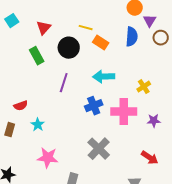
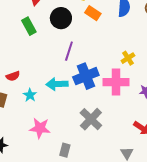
cyan arrow: (104, 77) -> (57, 84), moved
purple line: (64, 83) -> (69, 51), moved
yellow cross: (144, 87) -> (128, 58), moved
blue cross: (94, 106) -> (86, 76), size x1.4

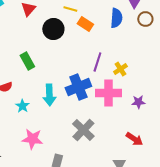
green rectangle: (29, 26) -> (27, 61), moved
purple line: (69, 51) -> (97, 62), moved
cyan arrow: (57, 84) -> (49, 95), turned -90

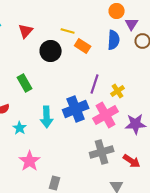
pink cross: (108, 93) -> (106, 115), turned -30
purple star: (138, 102) -> (136, 124), size x1.5
gray cross: (83, 130) -> (102, 152), moved, turned 30
pink star: (32, 139) -> (30, 161), turned 30

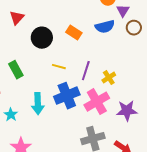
yellow line: (68, 31) -> (59, 67), moved
blue semicircle: (114, 40) -> (105, 27), turned 72

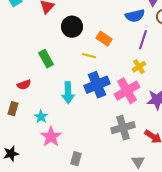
orange rectangle: (74, 33) -> (104, 39), moved
purple line: (86, 71) -> (143, 40), moved
cyan star: (11, 115) -> (41, 117), moved

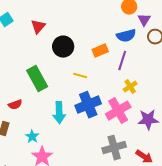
orange rectangle: (104, 39) -> (100, 51), moved, turned -56
purple line: (143, 40) -> (122, 61), moved
green rectangle: (46, 59) -> (37, 79), size x1.4

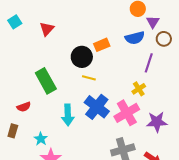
black circle: (63, 47) -> (82, 57), moved
orange rectangle: (100, 51) -> (102, 45), moved
purple line: (122, 61) -> (149, 63), moved
blue cross: (88, 105) -> (97, 107), turned -30

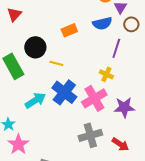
black circle: (82, 57) -> (35, 47), moved
yellow cross: (139, 89) -> (106, 74), turned -32
cyan arrow: (68, 115) -> (35, 100), turned -120

